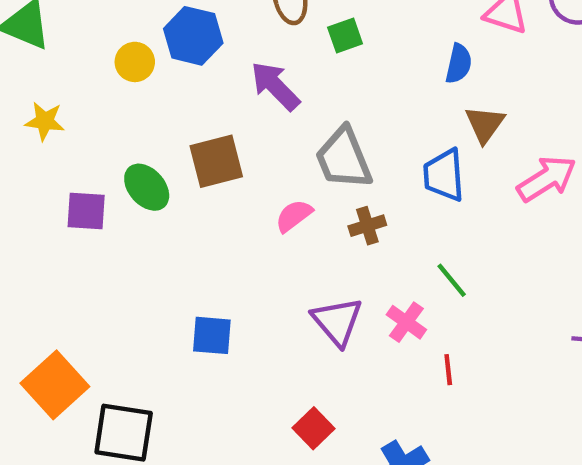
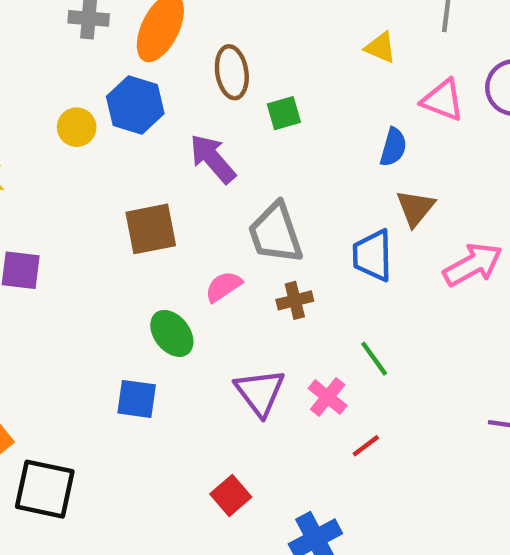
green ellipse: (147, 187) -> (172, 333), moved
red line: (448, 370) -> (366, 446), turned 56

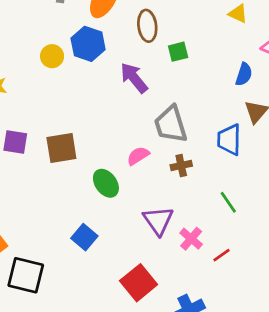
brown square: (151, 229) -> (61, 148), moved
pink cross: (328, 397) -> (191, 239), moved
blue square: (137, 399) -> (84, 237), moved, turned 30
red square: (231, 495) -> (139, 283), size x1.5

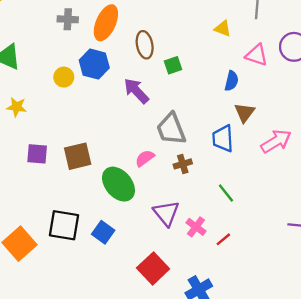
green ellipse: (106, 183) -> (118, 184), size x1.4
black square: (26, 275) -> (64, 225), moved

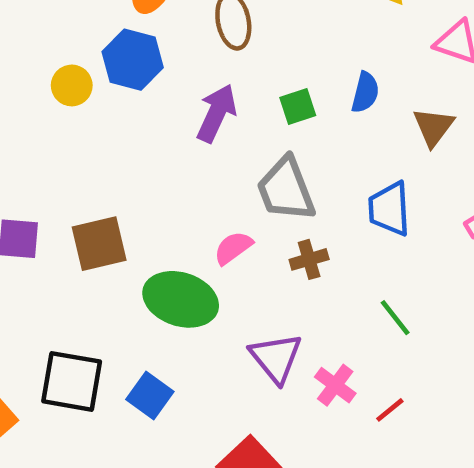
green square: (173, 65) -> (298, 106), moved
blue semicircle: (232, 81) -> (365, 92), moved
purple arrow: (136, 91) -> (217, 113), turned 68
brown triangle: (244, 113) -> (433, 127), moved
green ellipse: (118, 184) -> (181, 299), turned -32

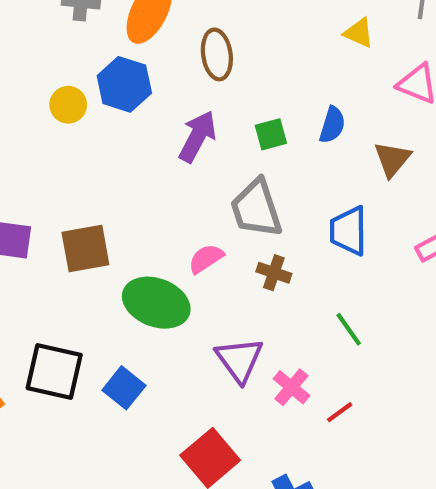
brown cross: (309, 259) -> (274, 273), turned 32

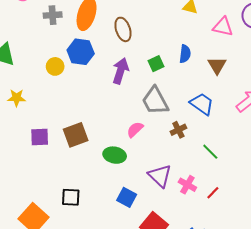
blue trapezoid: (349, 231) -> (202, 104), turned 135
brown cross: (274, 273) -> (178, 130), moved, turned -35
green ellipse: (156, 303) -> (115, 155), size x0.7
black square: (54, 371) -> (71, 197), size x0.7
blue square: (124, 388) -> (127, 197), moved

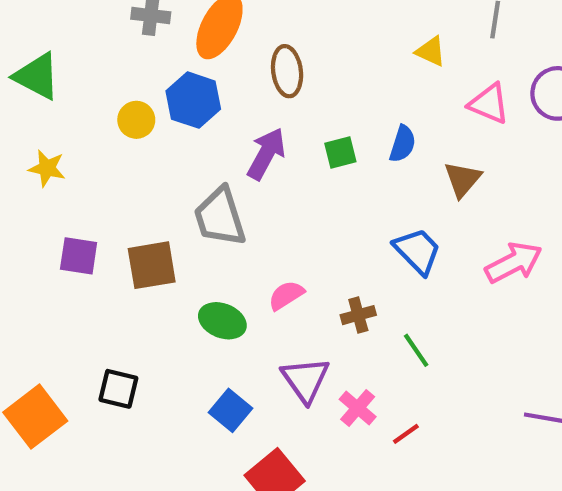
gray trapezoid: (155, 101) -> (220, 217), moved
pink semicircle: (135, 130) -> (286, 295), moved
brown cross: (178, 130) -> (358, 315), moved

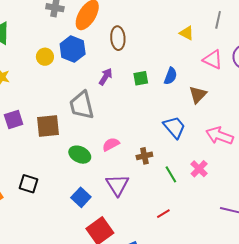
purple arrow: (266, 154) -> (106, 77), size x0.7
purple square: (79, 256) -> (14, 119), turned -30
pink arrow: (514, 263) -> (220, 136), turned -136
pink cross: (358, 408) -> (199, 169), moved

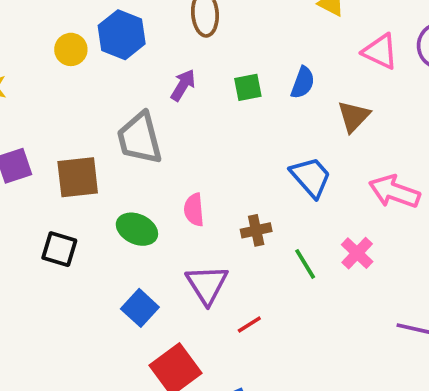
pink semicircle: (111, 144) -> (194, 210), turned -66
black square: (28, 184) -> (59, 249), moved
red line: (163, 214) -> (249, 324), moved

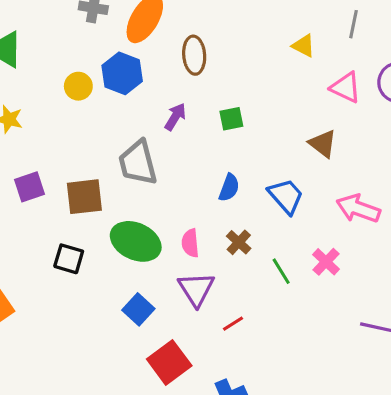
blue semicircle: (303, 83) -> (229, 188), moved
brown triangle: (354, 116) -> (323, 144), turned -36
pink semicircle: (194, 210) -> (190, 243), moved
green ellipse: (137, 229) -> (136, 241), size x1.4
brown cross: (256, 230) -> (239, 242), turned -35

